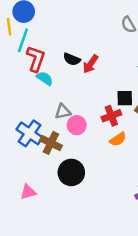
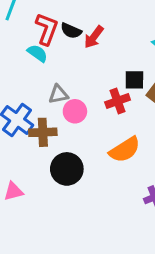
red L-shape: (36, 59) -> (47, 29), moved
orange semicircle: (118, 139) -> (125, 150), moved, size x1.5
brown cross: (51, 143) -> (43, 132), turned -30

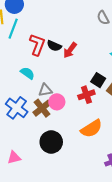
cyan semicircle: (37, 53) -> (27, 73), moved
black square: (134, 80) -> (98, 80), turned 32
brown cross: (43, 132) -> (42, 108), moved, turned -36

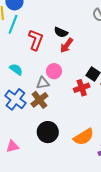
black semicircle: (54, 46) -> (61, 32), moved
cyan semicircle: (27, 73) -> (16, 69), moved
pink circle: (57, 102) -> (54, 71), moved
orange semicircle: (91, 129) -> (84, 137), moved

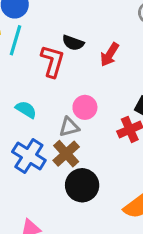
black semicircle: (61, 32) -> (73, 43), moved
red arrow: (67, 45) -> (110, 55), moved
black circle: (48, 132) -> (82, 185), moved

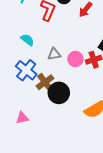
pink circle: (85, 107) -> (75, 59), moved
brown cross: (66, 154) -> (45, 82), moved

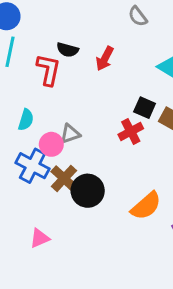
cyan semicircle: (27, 40) -> (26, 120), turned 80
pink circle: (75, 59) -> (51, 144), moved

